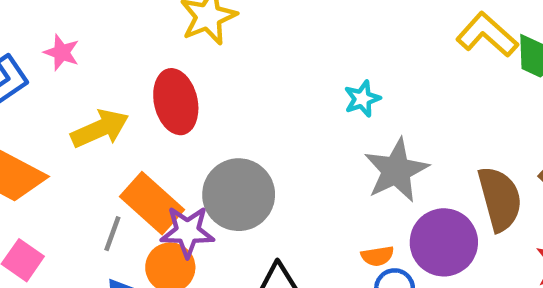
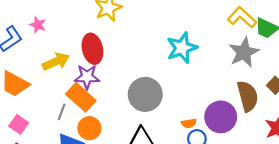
cyan star: (362, 99) -> (182, 48), size x1.8
gray star: (396, 170) -> (244, 52), moved
gray circle: (239, 195) -> (145, 94), moved
purple star: (187, 232) -> (87, 77), moved

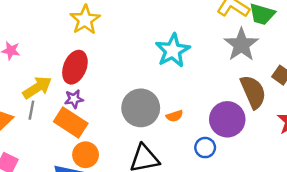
red ellipse: (92, 49) -> (75, 67), turned 44
purple star: (87, 77) -> (74, 99), size x0.7
gray line: (62, 112) -> (31, 110), moved
orange semicircle: (189, 123) -> (175, 116), moved

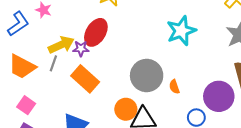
purple star: (74, 99) -> (81, 49), moved
orange semicircle: (175, 116) -> (174, 87), turned 80
orange circle: (86, 155) -> (126, 109), moved

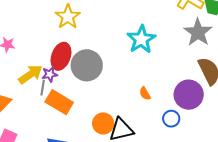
gray line: (53, 63) -> (43, 88), moved
gray circle: (147, 75) -> (87, 65), moved

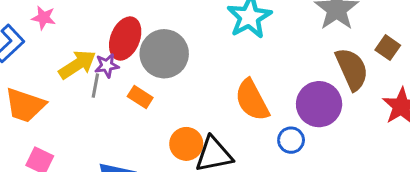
orange semicircle: (145, 93) -> (252, 100), size x2.0
orange rectangle: (59, 102) -> (140, 97), moved, size x0.6

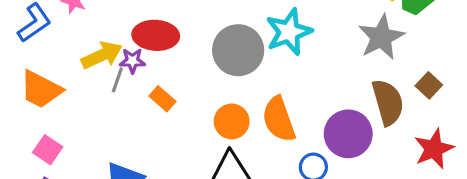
red ellipse: (125, 39) -> (156, 35), turned 63
gray circle: (164, 54) -> (238, 50), moved
orange circle: (186, 144) -> (232, 121), moved

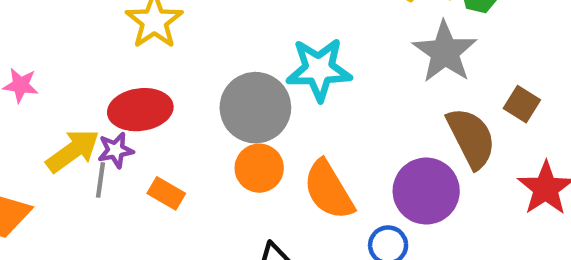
cyan star: (289, 32) -> (319, 69), turned 30
orange circle: (232, 121) -> (259, 168), moved

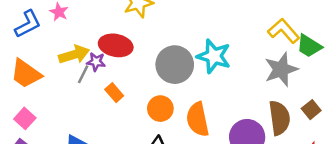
orange circle: (259, 168) -> (160, 109), moved

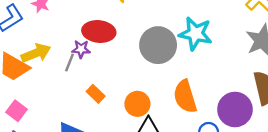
yellow arrow: (74, 55) -> (36, 53), moved
orange rectangle: (114, 93) -> (96, 94), moved
orange circle: (160, 109) -> (137, 104), moved

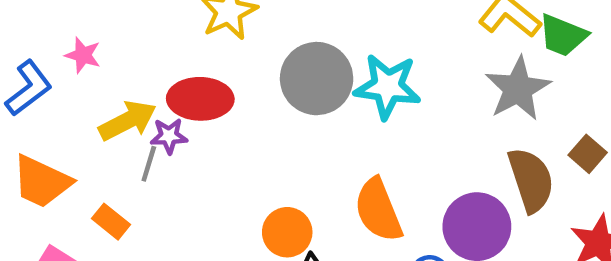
gray circle: (158, 45) -> (317, 79), moved
yellow arrow: (36, 53) -> (127, 121), moved
orange rectangle: (96, 94) -> (111, 222), moved

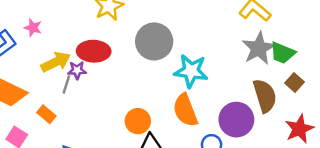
green trapezoid: (563, 35) -> (282, 53), moved
cyan star: (388, 86) -> (191, 71), moved

